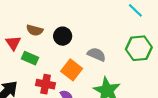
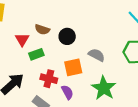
green rectangle: (30, 58) -> (36, 54), turned -48
orange square: (72, 70) -> (73, 67), turned 36

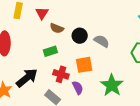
red triangle: (22, 40) -> (42, 13), moved
gray semicircle: (97, 55) -> (102, 41), moved

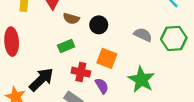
gray semicircle: (102, 41) -> (143, 35), moved
orange square: (84, 65) -> (107, 58), turned 36

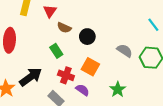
green rectangle: (66, 46) -> (56, 51), turned 72
green star: (141, 80) -> (118, 89), size x0.7
purple semicircle: (102, 86) -> (82, 90), turned -32

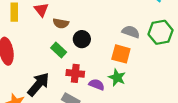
black circle: (87, 37) -> (82, 39), moved
orange square: (90, 67) -> (121, 54), moved
green star: (118, 89) -> (117, 78), moved

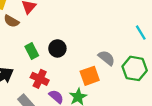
brown semicircle: (61, 23) -> (11, 21), moved
orange square: (121, 54) -> (90, 76), turned 36

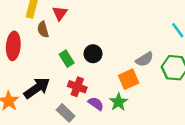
brown semicircle: (11, 21) -> (43, 29), turned 49
gray semicircle: (106, 58) -> (145, 59), turned 114

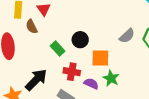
orange square: (129, 79) -> (100, 58), moved, turned 36

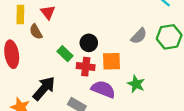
red cross: (72, 72) -> (86, 67), moved
green star: (111, 78) -> (136, 84), moved
purple semicircle: (91, 84) -> (103, 89), size x1.5

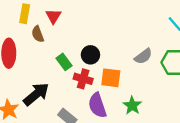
purple semicircle: (103, 89) -> (97, 105), turned -140

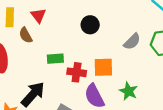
black circle: (90, 55) -> (90, 25), moved
green rectangle: (64, 62) -> (55, 59), turned -49

